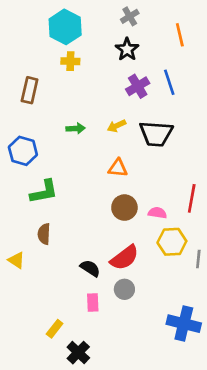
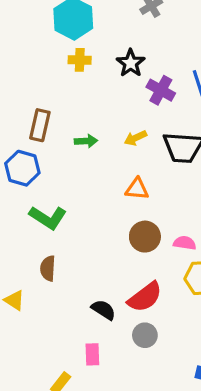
black star: (127, 49) -> (131, 63), moved
purple cross: (138, 86) -> (161, 90), turned -30
brown rectangle: (30, 90) -> (40, 125), moved
green L-shape: (44, 192) -> (48, 217), turned 44
pink rectangle: (93, 302) -> (92, 354), moved

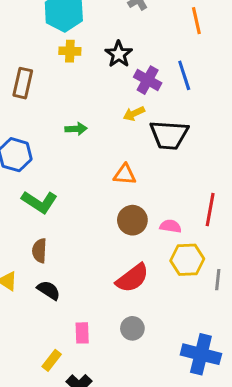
brown rectangle: (40, 125) -> (23, 83), moved
yellow arrow: (135, 138) -> (134, 114), moved
black semicircle: (104, 310) -> (49, 290), moved
gray circle: (145, 335) -> (132, 328), moved

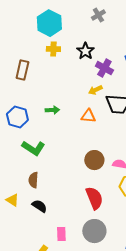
green arrow: (76, 129) -> (52, 110), moved
orange triangle: (125, 174) -> (88, 116), moved
red semicircle: (132, 278) -> (94, 198), turned -75
gray circle: (132, 328) -> (94, 231), size x1.5

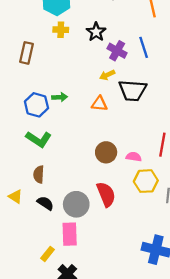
blue hexagon: (17, 117) -> (36, 105), moved
gray circle: (94, 231) -> (76, 204), moved
pink rectangle: (61, 234) -> (70, 234), size x1.5

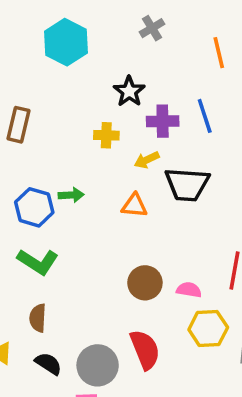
yellow cross: (61, 30) -> (106, 135), moved
purple cross: (117, 51) -> (163, 121), turned -30

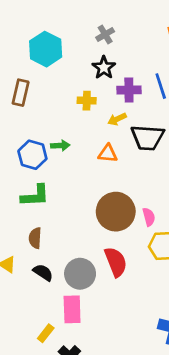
gray cross: (152, 28) -> (105, 34), moved
cyan hexagon: (66, 42) -> (46, 49), moved
green L-shape: (38, 262) -> (35, 196), turned -36
brown circle: (145, 283) -> (116, 212), size x1.5
pink semicircle: (189, 290) -> (149, 217), turned 66

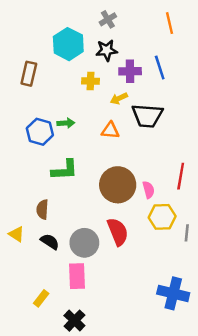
cyan hexagon: (46, 49) -> (68, 44), moved
black star: (104, 68) -> (107, 50), turned 30
green L-shape: (35, 196) -> (65, 170), moved
yellow rectangle: (46, 333) -> (41, 298), moved

